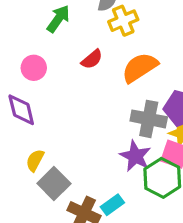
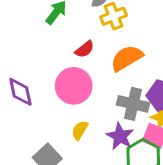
pink circle: (34, 68) -> (74, 86), moved, size x1.6
yellow semicircle: (35, 160) -> (80, 130), moved

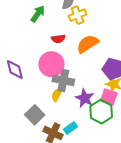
red semicircle: (85, 49) -> (58, 39), turned 32
gray cross: (133, 104) -> (63, 80), moved

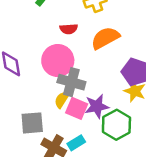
pink square: (109, 97) -> (77, 108), moved
purple star: (85, 98) -> (97, 106), turned 30
gray square: (35, 115) -> (32, 123), turned 36

